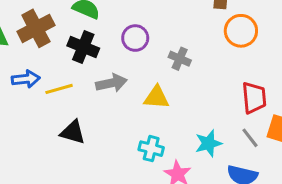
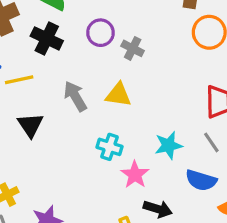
gray cross: (180, 59) -> (133, 48), moved
gray arrow: (112, 83) -> (75, 96), moved, turned -112
black triangle: (73, 132) -> (30, 125), turned 36

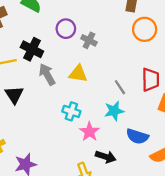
black cross: (47, 38) -> (32, 49), moved
gray line: (211, 142) -> (120, 87), moved

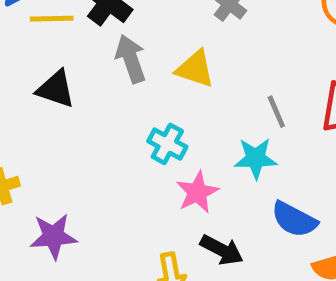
black triangle: (14, 95) -> (56, 89), turned -48

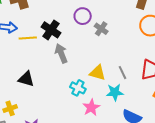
yellow triangle: (195, 69) -> (97, 73), moved
black triangle: (56, 89) -> (26, 79), moved

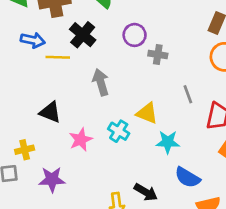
gray cross: (101, 29) -> (158, 55), turned -32
black cross: (51, 30) -> (83, 35), moved
gray line: (123, 73) -> (188, 94), moved
pink star: (91, 107) -> (81, 140), moved

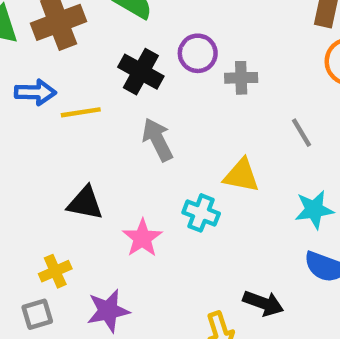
black cross: (83, 35) -> (141, 72), moved
cyan star: (168, 142) -> (314, 210), moved

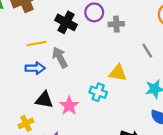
blue arrow: (35, 92) -> (35, 68), moved
gray arrow: (158, 140) -> (60, 57), moved
black triangle: (85, 203) -> (44, 100), moved

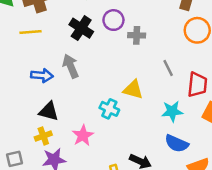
yellow line: (37, 44) -> (31, 32), moved
pink star: (69, 106) -> (83, 136), moved
yellow cross: (26, 123) -> (43, 136), moved

